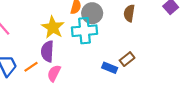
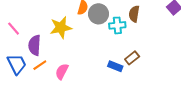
yellow star: (53, 27) -> (61, 27), turned 30
cyan cross: (84, 31) -> (117, 25), moved, size x0.7
purple semicircle: (47, 51) -> (35, 45), moved

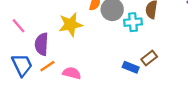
pink semicircle: (62, 71) -> (72, 73), turned 77

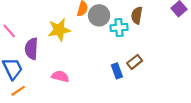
orange line: (47, 66) -> (18, 91), moved
blue rectangle: (131, 67) -> (117, 71), turned 48

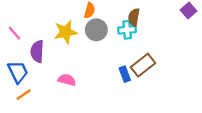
gray circle: (99, 15) -> (96, 30), moved
brown semicircle: (137, 15) -> (134, 17), moved
brown rectangle: (135, 62) -> (143, 65), size x1.5

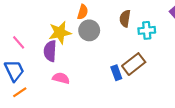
cyan cross: (127, 30) -> (147, 30), moved
pink line: (14, 33) -> (19, 42), moved
purple semicircle: (37, 51) -> (50, 51), moved

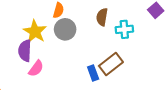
yellow star: (60, 33) -> (35, 32), turned -30
pink semicircle: (61, 78) -> (36, 68), moved, turned 112

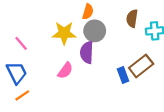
yellow star: (35, 32) -> (64, 33), turned -30
purple semicircle: (25, 51) -> (87, 52), moved

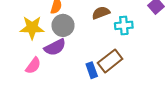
brown semicircle: (132, 18) -> (101, 13), turned 60
purple semicircle: (87, 52) -> (55, 47), turned -120

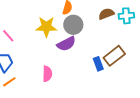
cyan cross: (124, 25) -> (126, 16), moved
pink semicircle: (33, 66) -> (47, 74), moved, turned -35

